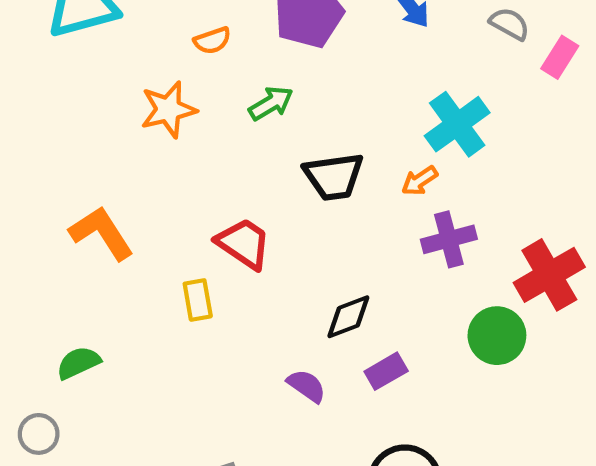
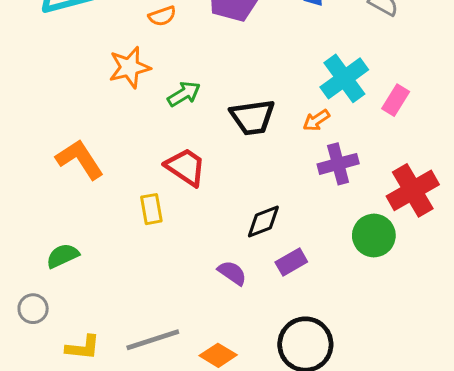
pink rectangle: (560, 57) -> (396, 100), moved
green arrow: (271, 103) -> (184, 94), moved

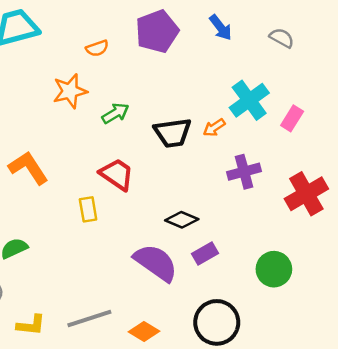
orange arrow: (316, 120) -> (214, 128), moved
black diamond: (263, 221) -> (182, 220), turned 44
green circle: (374, 236) -> (274, 269), moved
purple semicircle: (232, 273) -> (156, 263), size x1.8

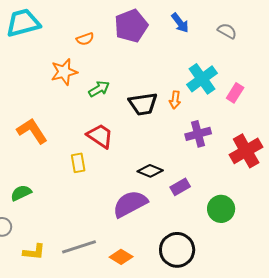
orange arrow: (214, 128) -> (175, 100), turned -48
purple rectangle: (205, 254) -> (180, 187), moved
purple semicircle: (156, 263) -> (130, 204), turned -63

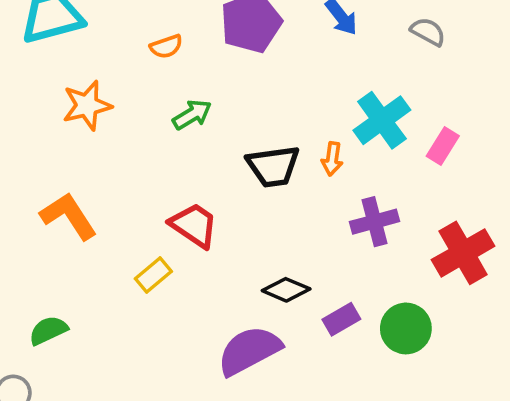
orange star: (64, 72) -> (87, 105), moved
green arrow: (99, 89) -> (192, 115), moved
yellow rectangle: (78, 163) -> (153, 275), turned 60
green circle: (221, 209) -> (406, 328), moved

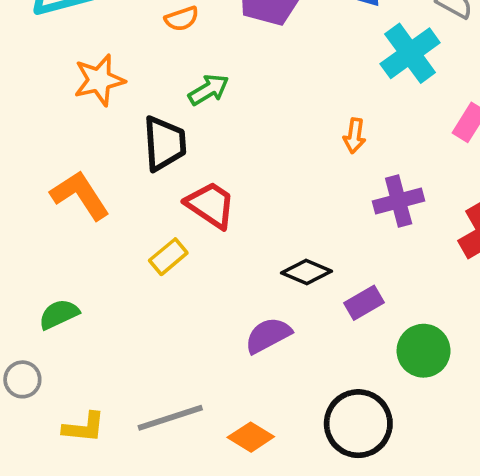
cyan cross: (382, 120) -> (410, 53), moved
black trapezoid: (273, 166) -> (164, 143), moved, turned -86
green circle: (406, 328) -> (424, 351), moved
purple semicircle: (249, 351) -> (268, 335), size x0.7

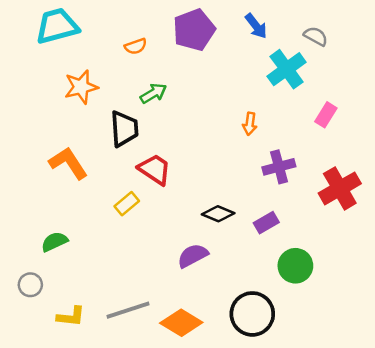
purple rectangle: (364, 303) -> (266, 223), moved
orange diamond: (251, 437) -> (181, 323), size x1.4

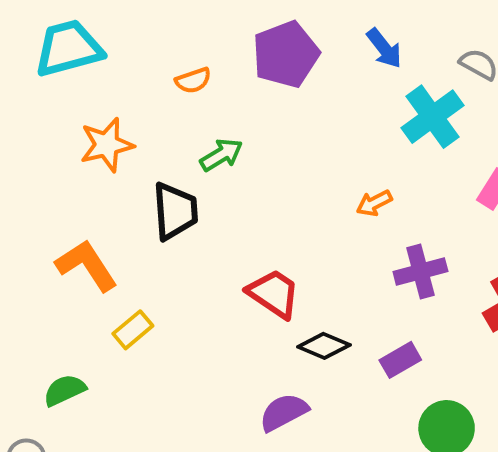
orange arrow: (250, 124) -> (374, 203), turned 55
red trapezoid: (155, 169) -> (274, 294), moved
yellow rectangle: (127, 204) -> (133, 330), moved

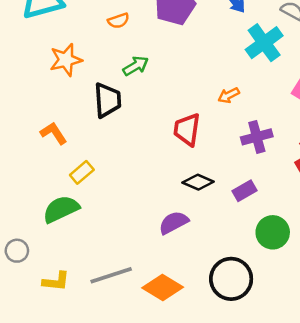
orange L-shape: (87, 265) -> (54, 133), size x0.7
red trapezoid: (274, 294) -> (187, 130), moved, turned -116
green semicircle: (65, 390) -> (61, 209), moved, size x1.4

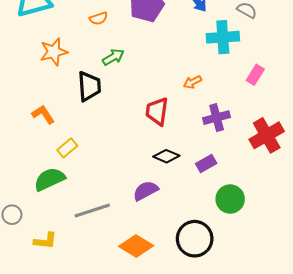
cyan cross: (264, 43) -> (223, 37), turned 32
gray line: (111, 275) -> (92, 211), moved

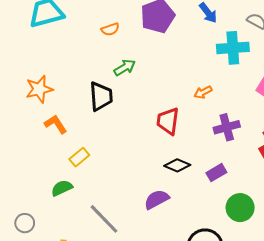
orange star: (54, 52) -> (39, 89), moved
green semicircle: (49, 179) -> (62, 188), size x0.7
gray line: (92, 211) -> (104, 219), turned 64

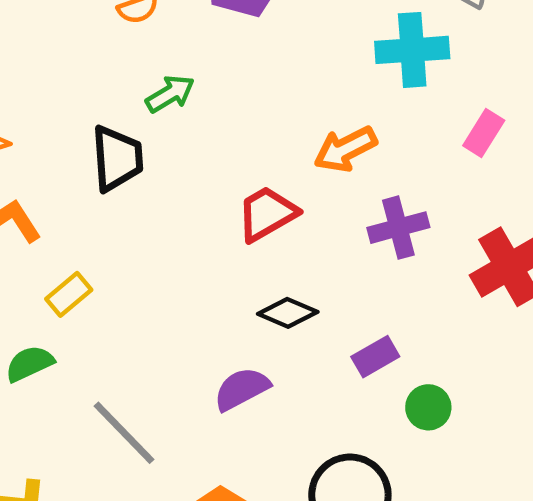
orange arrow: (203, 92) -> (345, 149), size x1.5
red trapezoid: (168, 121) -> (267, 214), turned 52
purple rectangle: (216, 173) -> (375, 357), moved
green circle: (240, 208) -> (428, 407), size x0.7

